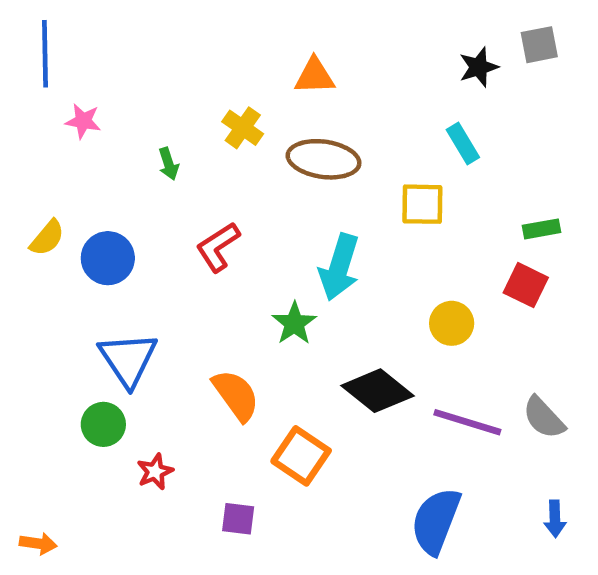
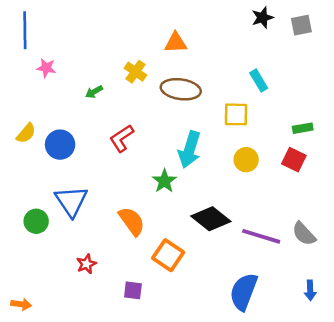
black star: (479, 67) -> (262, 18), moved
green arrow: (169, 164) -> (94, 92), turned 78
yellow circle: (452, 323) -> (246, 160), moved
green circle: (103, 424) -> (36, 221), moved

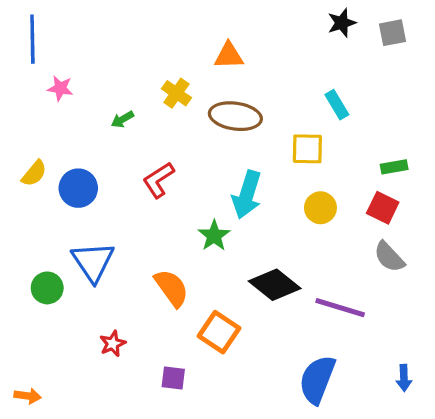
gray semicircle: (304, 234) -> (389, 257), moved

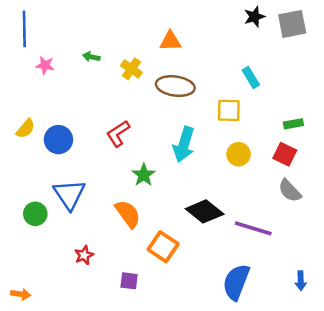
gray square: (392, 33) -> (292, 24), size x1.4
green arrow: (122, 119) -> (91, 57), moved, turned 42
green star: (214, 236) -> (144, 175), moved

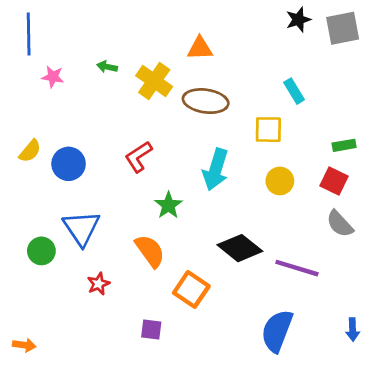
yellow cross: (131, 69) -> (154, 81), size x1.4
red star: (84, 255) -> (99, 284), moved

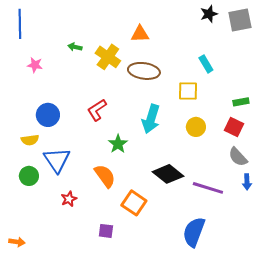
pink star: (53, 77) -> (35, 65), moved
yellow semicircle: (30, 151) -> (30, 140), moved, turned 42
blue arrow: (353, 329) -> (247, 182), moved

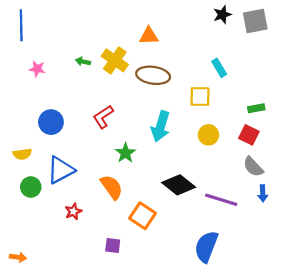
green arrow: (75, 47) -> (83, 61), moved
yellow semicircle: (30, 140) -> (22, 154), moved
blue triangle: (57, 160) -> (61, 170), turned 36

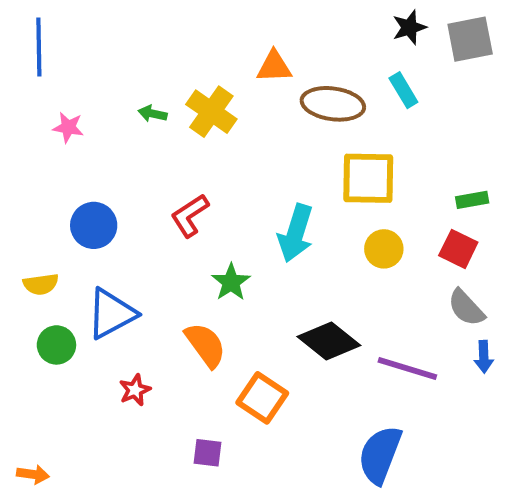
cyan rectangle: (219, 68) -> (403, 90), moved
brown ellipse: (153, 75) -> (333, 104), moved
yellow square: (200, 97) -> (368, 178), size x1.4

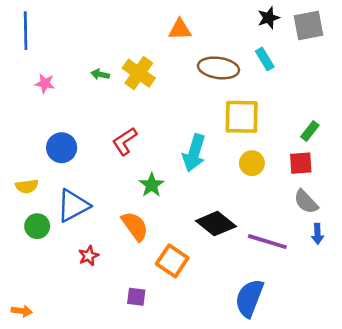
orange triangle: (274, 67) -> (180, 29), moved
green rectangle: (472, 200) -> (310, 131), turned -42
red square: (458, 249) -> (301, 163), turned -30

